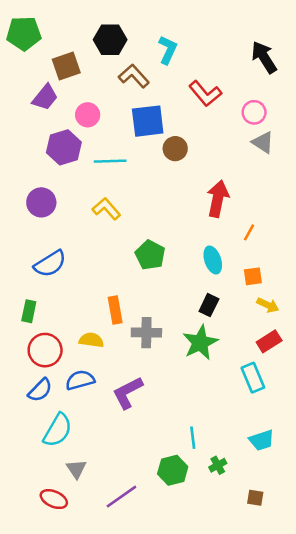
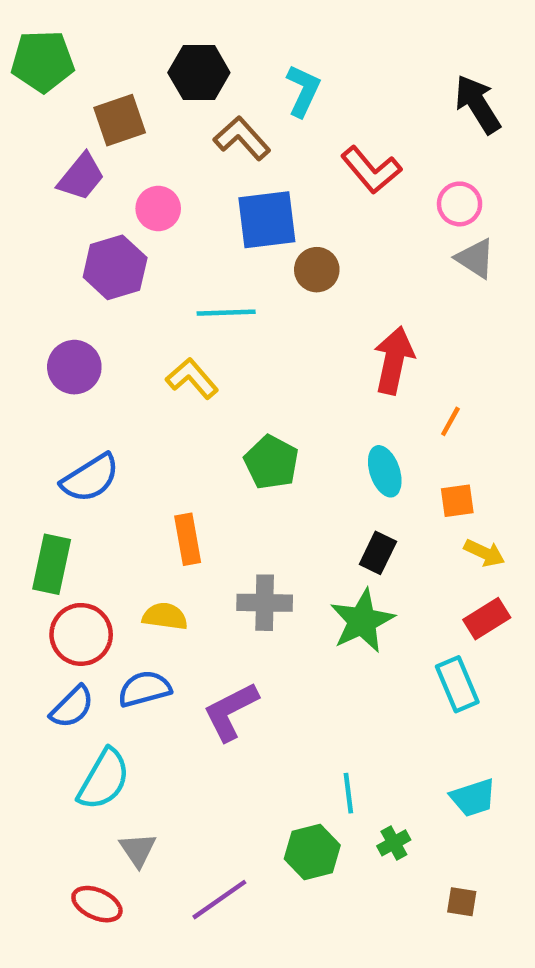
cyan line: (110, 161) -> (226, 313), moved
orange rectangle: (115, 310) -> (188, 539), moved
green rectangle: (29, 311) -> (52, 564), size x1.4

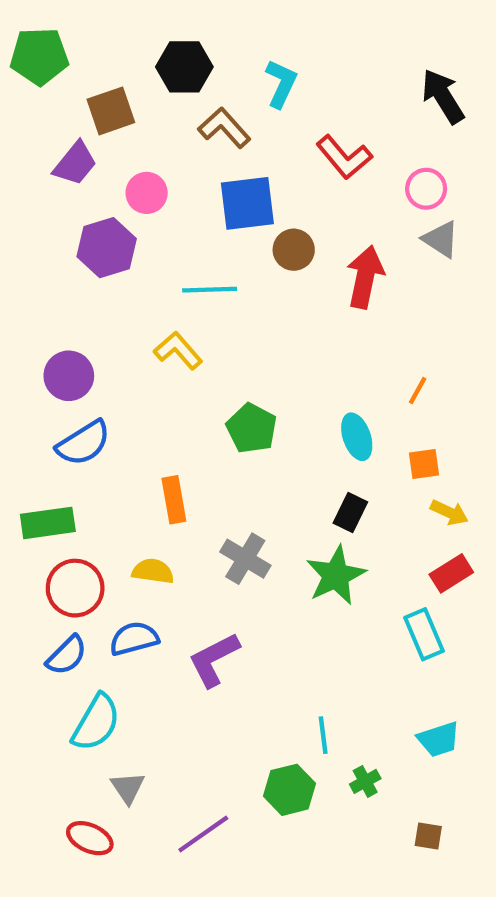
red arrow: (394, 360) -> (365, 277), moved
purple circle: (74, 367) -> (69, 376), moved
green rectangle: (52, 564) -> (48, 523), turned 70
gray cross: (265, 603) -> (245, 559), turned 30

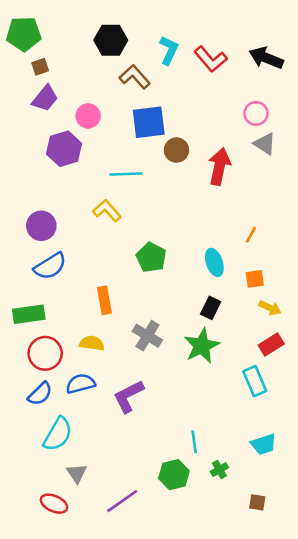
black arrow: (443, 96) -> (266, 58), turned -36
brown square: (111, 111) -> (40, 67), moved, size x0.6
red L-shape: (344, 157) -> (211, 59), moved

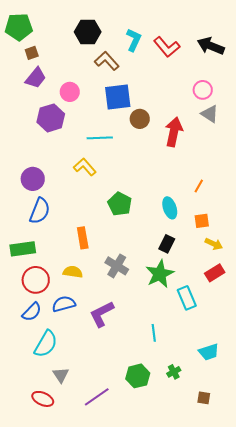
blue semicircle: (50, 266) -> (40, 211), turned -36
cyan rectangle: (255, 381) -> (187, 298), moved
cyan line: (194, 442) -> (154, 333), moved

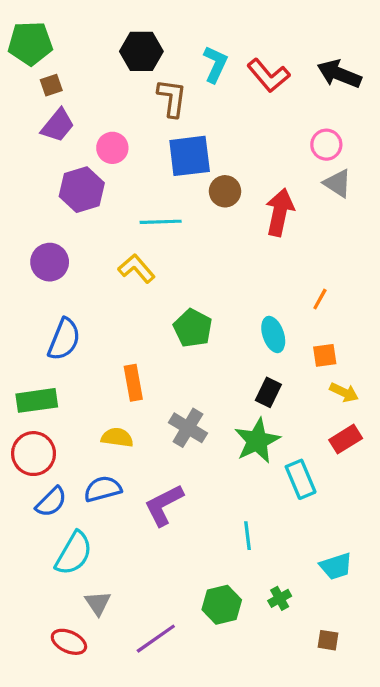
brown L-shape: (107, 61) -> (172, 98), turned 50
purple circle: (33, 179) -> (50, 262), moved
red circle: (36, 280) -> (34, 454), moved

